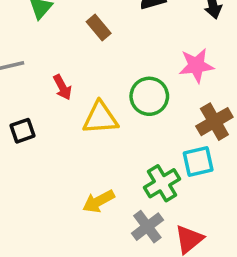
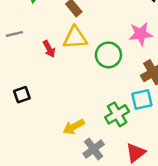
yellow triangle: (100, 118) -> (75, 38), moved
black square: (23, 131) -> (22, 95), moved
gray cross: (147, 227) -> (94, 149), moved

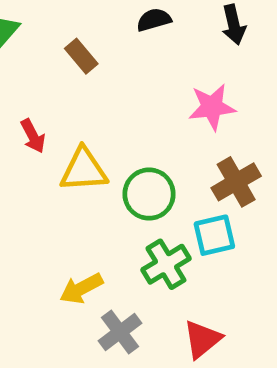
yellow triangle: (75, 38) -> (84, 170), moved
green circle: (108, 55) -> (149, 194), moved

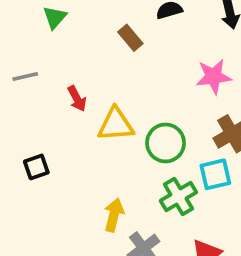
brown rectangle: (81, 56) -> (130, 38), moved
yellow arrow: (81, 288) -> (114, 215), turned 132

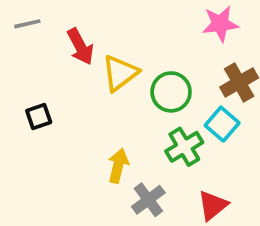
red arrow: (77, 99) -> (80, 47), size x1.4
yellow triangle: (116, 124) -> (120, 73), turned -33
cyan square: (215, 174) -> (222, 124), turned -36

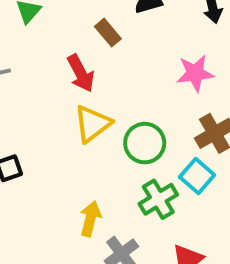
red arrow: (80, 47) -> (81, 73), moved

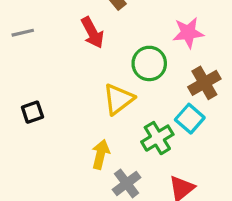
yellow triangle: (92, 124) -> (118, 99), moved
green circle: (145, 143) -> (149, 63), moved

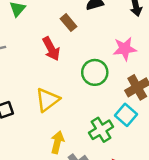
yellow triangle: (118, 99) -> (47, 100), moved

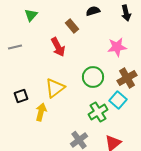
green circle: (95, 72) -> (93, 77), moved
yellow arrow: (57, 142) -> (41, 112), moved

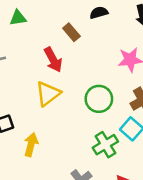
green triangle: (31, 15) -> (18, 18), turned 40
yellow triangle: (55, 88) -> (48, 94), moved

